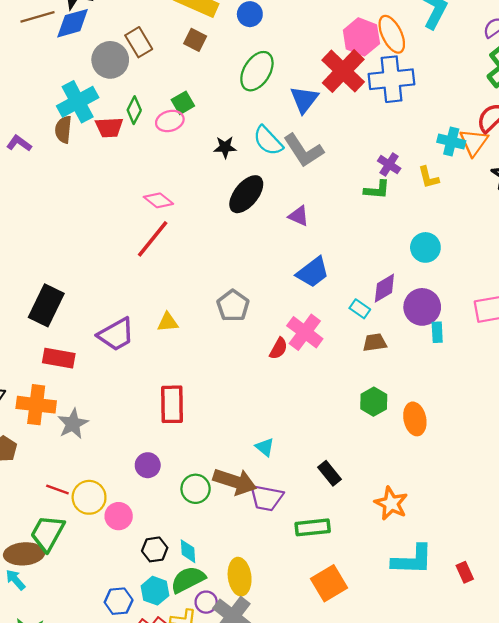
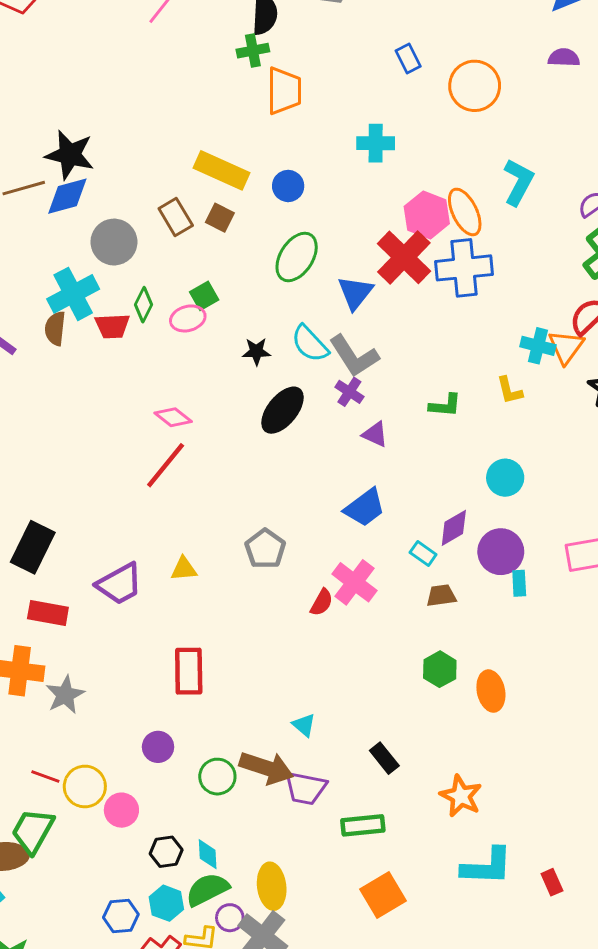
brown rectangle: (139, 42) -> (176, 217), moved
purple cross: (389, 165) -> (349, 392), moved
purple triangle: (299, 216) -> (375, 434), moved

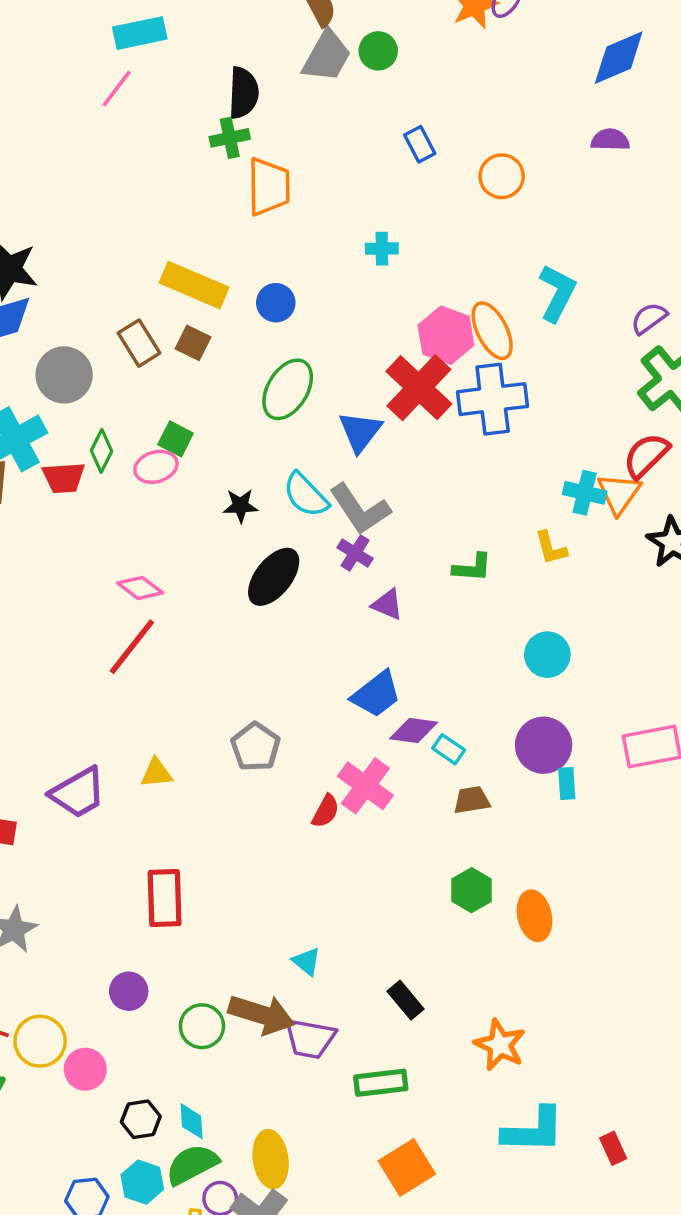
orange circle: (475, 86) -> (502, 176), size x0.7
cyan cross: (376, 143) -> (382, 249), size x0.7
green square: (204, 296) -> (176, 439), turned -32
purple diamond: (454, 528) -> (414, 731), moved, turned 39

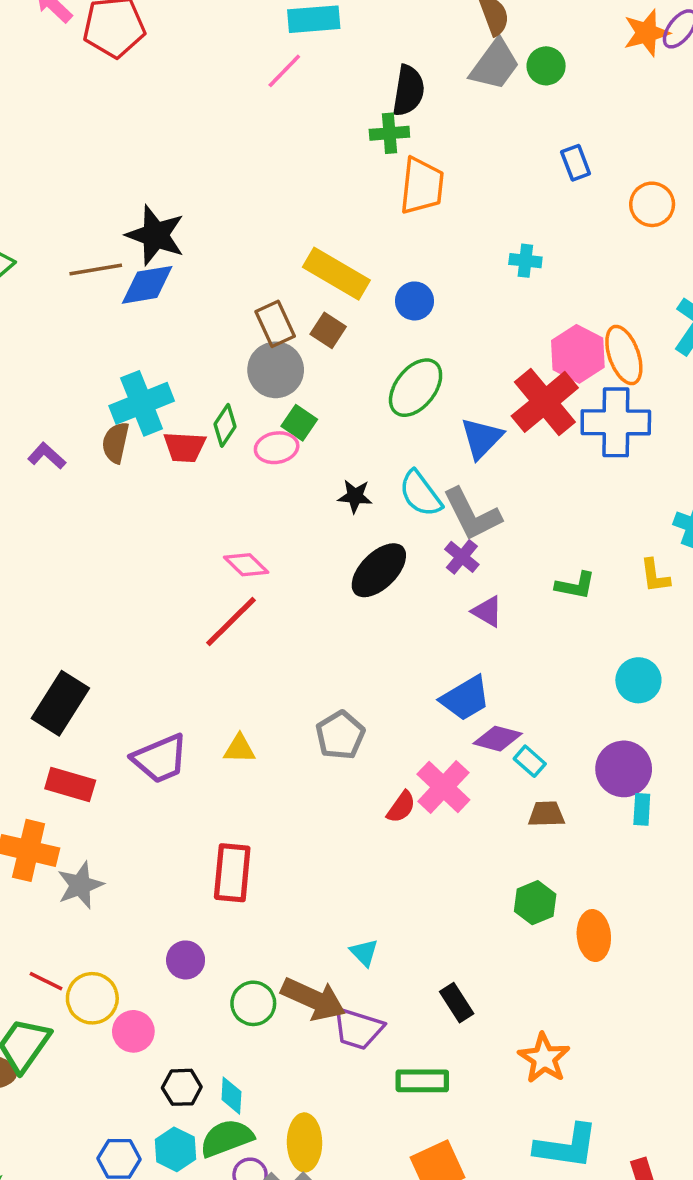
gray circle: (64, 375) -> (276, 370), moved

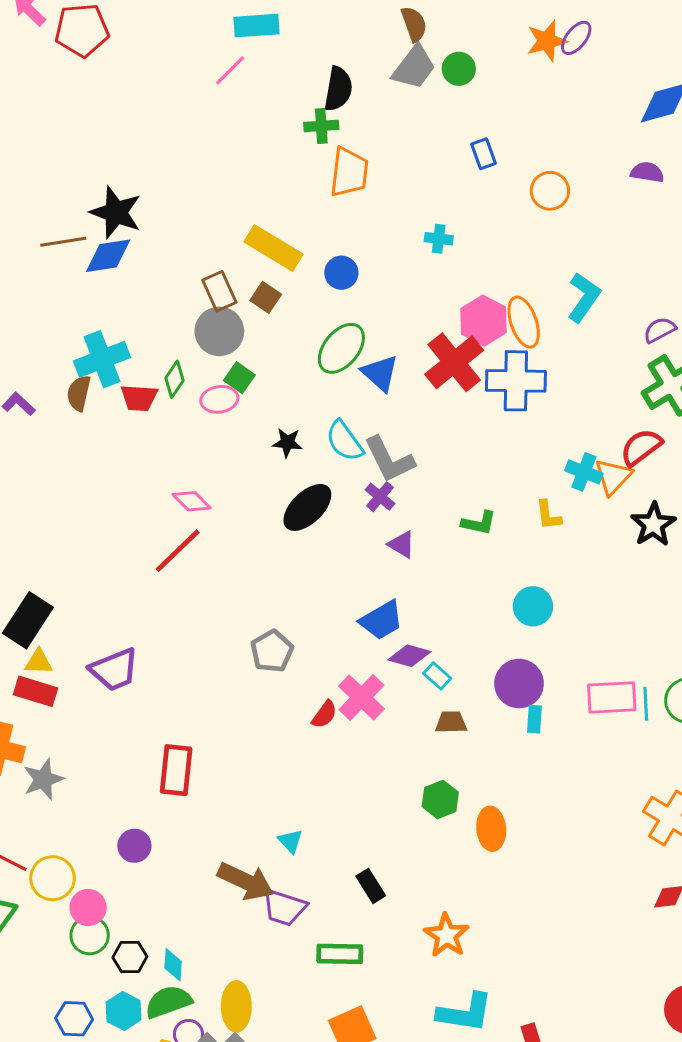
blue triangle: (482, 438) -> (380, 373), moved, turned -33
yellow triangle: (240, 749) -> (39, 662), moved
green circle: (253, 1003) -> (90, 935), moved

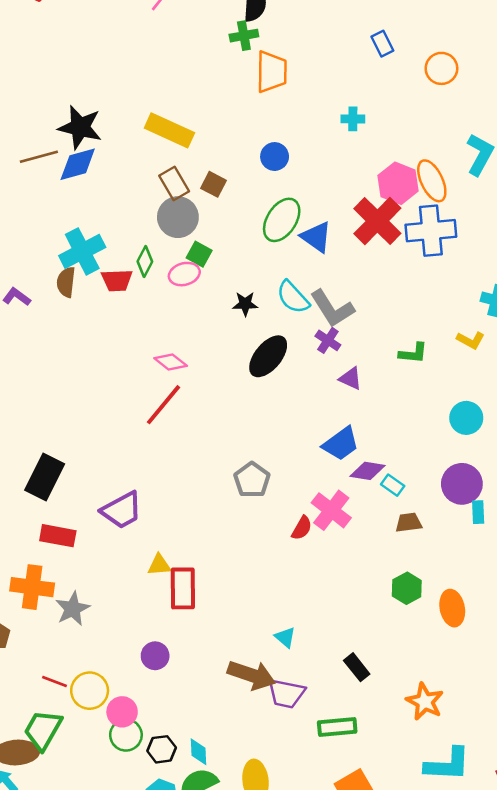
yellow rectangle: (273, 248) -> (169, 130), moved
yellow L-shape: (548, 515) -> (471, 340), turned -48
yellow triangle: (39, 662) -> (159, 565), moved

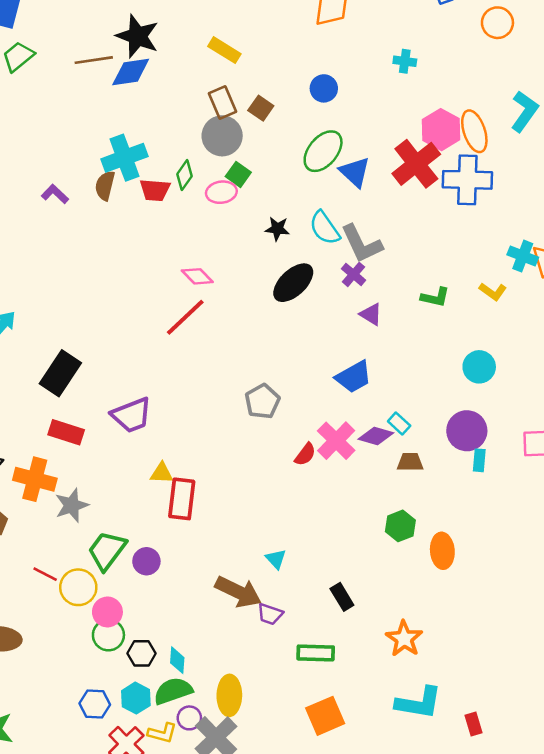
yellow rectangle: (169, 130) -> (224, 50), size x0.7
purple diamond: (367, 471) -> (376, 436), moved
purple trapezoid: (286, 693) -> (270, 614), size x0.7
green trapezoid: (43, 730) -> (107, 551), moved

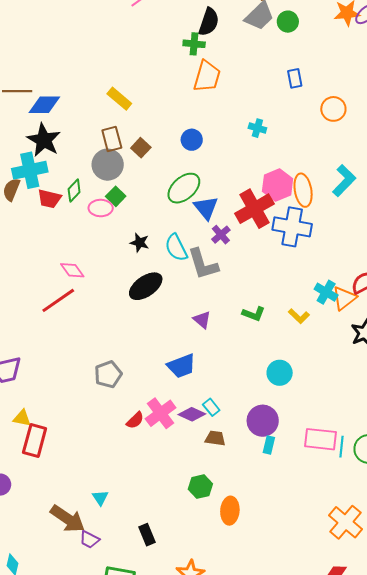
black star: (138, 36) -> (44, 140), moved
purple cross: (354, 274) -> (221, 235), moved

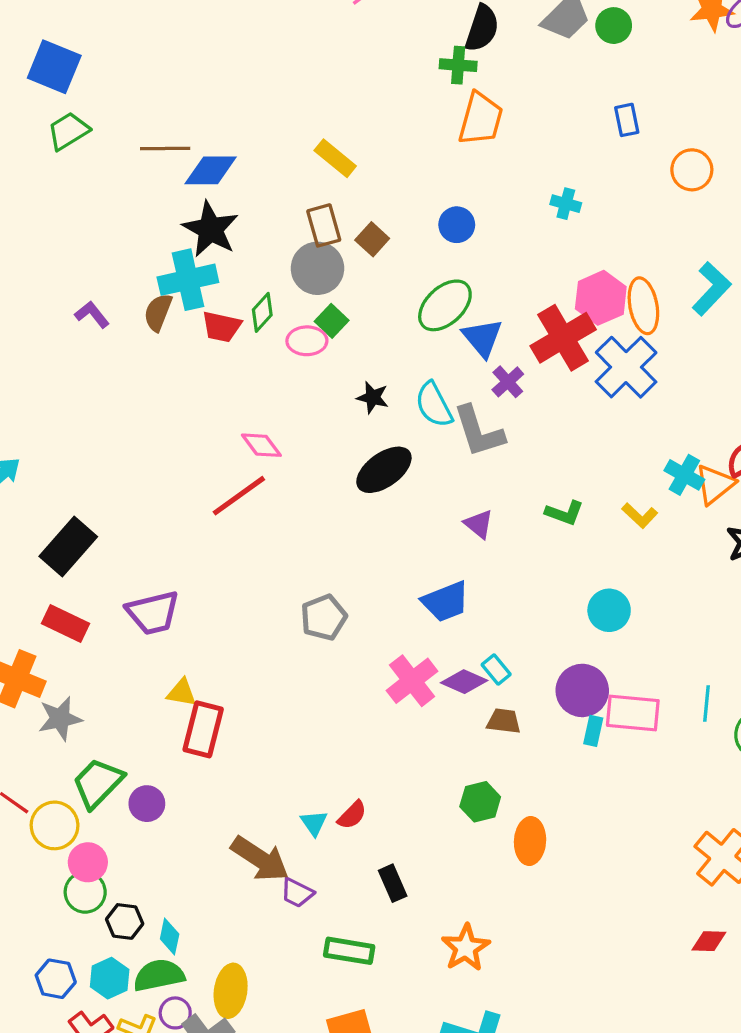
blue cross: (292, 227) -> (626, 367), turned 36
red semicircle: (135, 420) -> (352, 815), moved
pink rectangle: (320, 439) -> (633, 713), moved
cyan line: (342, 447) -> (707, 704), moved

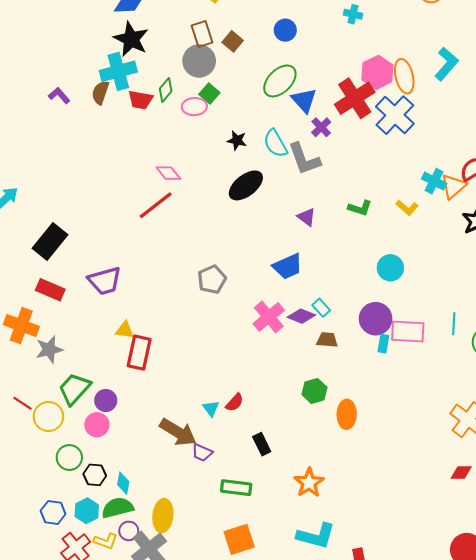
pink circle: (88, 862) -> (97, 425), moved

